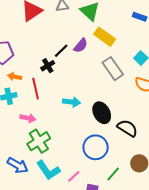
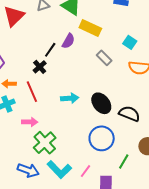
gray rectangle: (113, 69) -> (104, 58), size x0.7

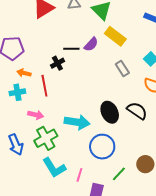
black line: (50, 50) -> (71, 49), turned 42
cyan arrow: (70, 98) -> (77, 122), moved, size x1.4
black semicircle: (129, 114) -> (137, 111), moved
blue arrow: (28, 170) -> (16, 145), moved, turned 35
pink line: (85, 171) -> (79, 175), turned -32

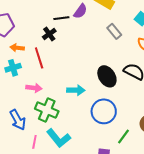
cyan arrow: (77, 122) -> (76, 90), size x0.7
green cross: (46, 138) -> (47, 110), turned -30
pink line: (79, 175) -> (34, 142), moved

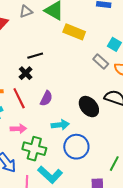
purple semicircle: (80, 11) -> (46, 98), moved
gray rectangle: (114, 31) -> (101, 61), moved
blue circle: (104, 111) -> (76, 147), moved

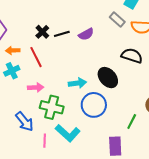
black line: (35, 56) -> (62, 34), moved
purple semicircle: (46, 98) -> (86, 34), moved, turned 35
black ellipse: (89, 107) -> (108, 78), moved

